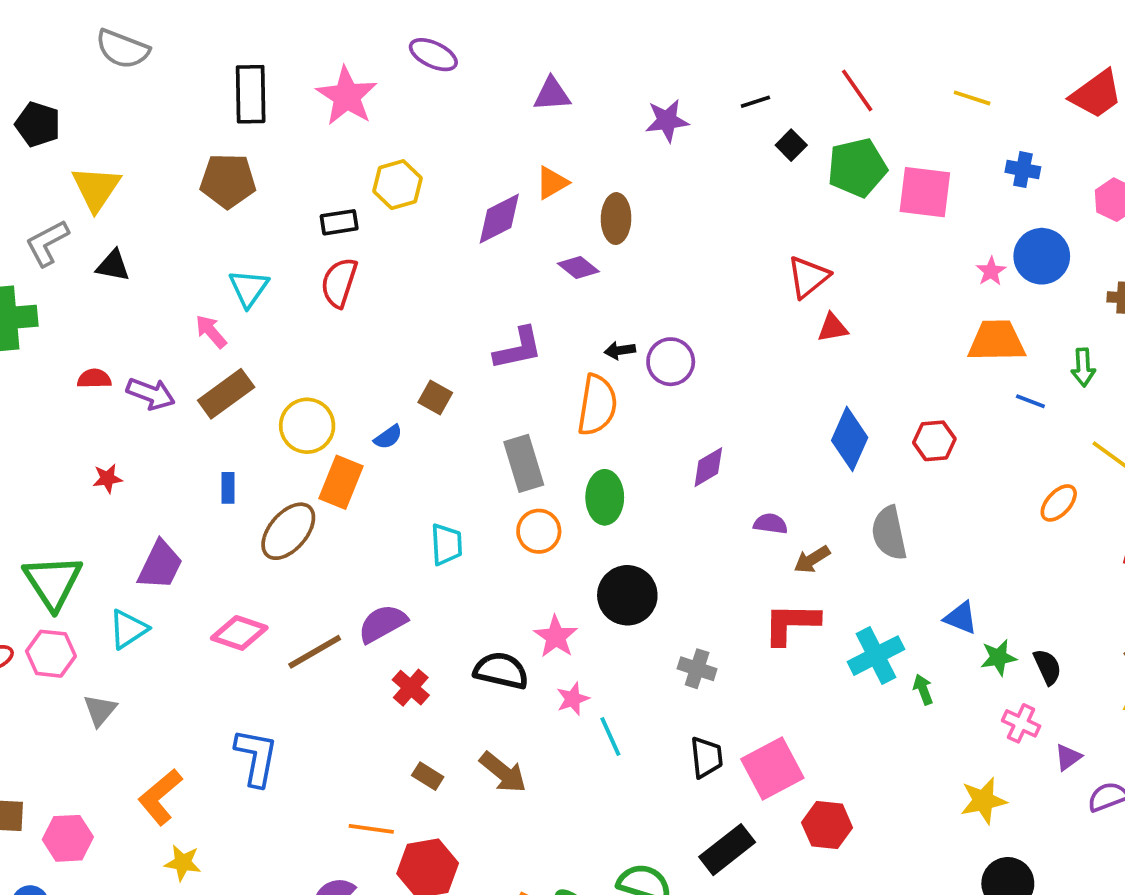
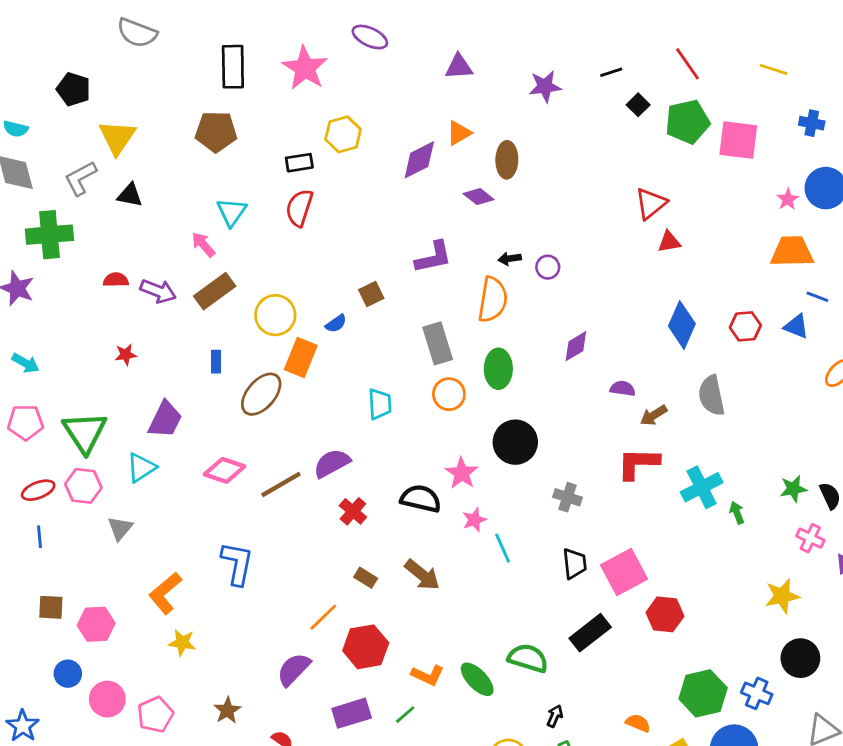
purple circle: (671, 362) -> (548, 267), size x0.7
brown square: (435, 397) -> (371, 294), turned 35
blue triangle: (961, 618) -> (796, 326), moved
orange line: (371, 829) -> (323, 617), turned -52

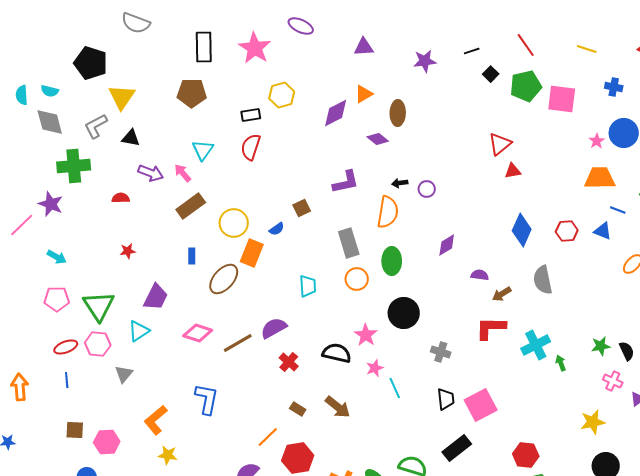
black pentagon: (73, 89) -> (91, 63), size x1.4
purple arrow: (158, 291) -> (151, 173), moved
red hexagon: (665, 614) -> (526, 455), moved

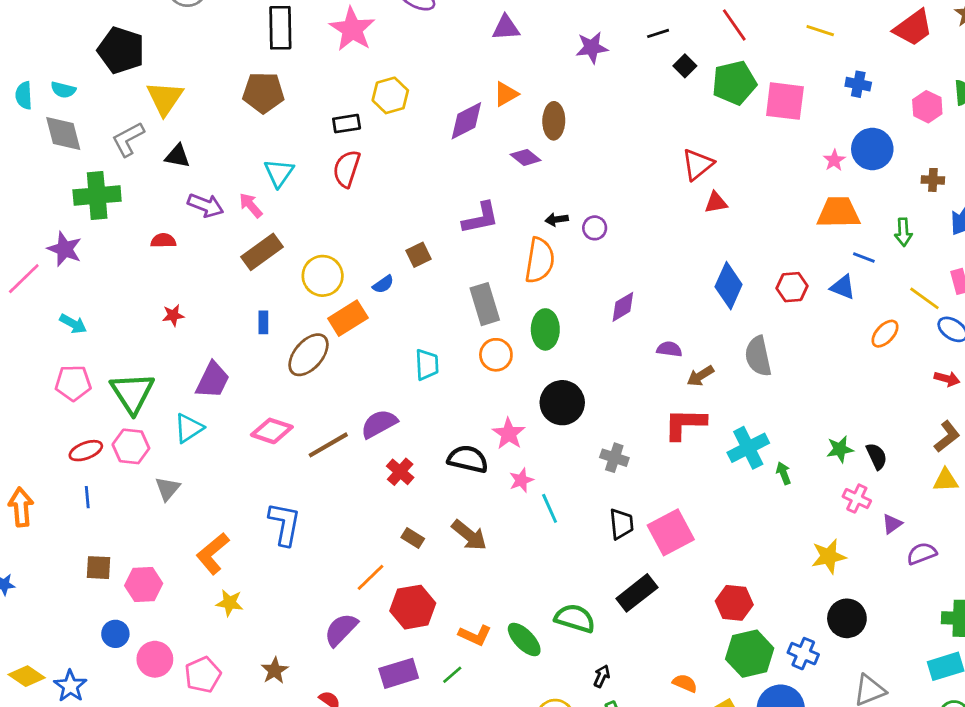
orange rectangle: (252, 253) -> (348, 318), turned 36

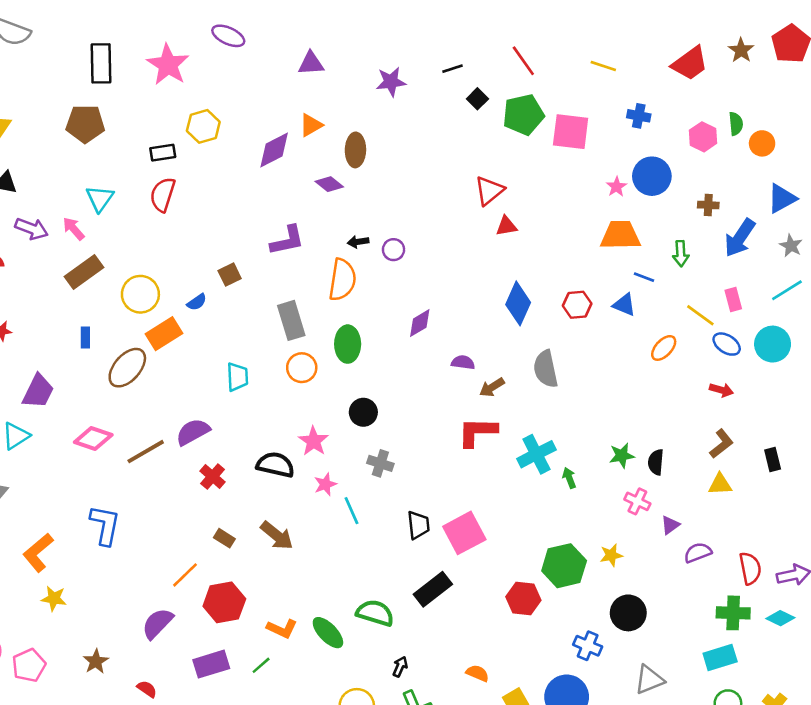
black circle: (562, 403) -> (363, 412), size x0.7
black semicircle: (877, 456) -> (656, 462), turned -150
gray cross: (614, 458) -> (380, 463), moved
yellow star: (829, 556) -> (611, 555), size x0.7
green hexagon: (750, 654) -> (564, 566), moved

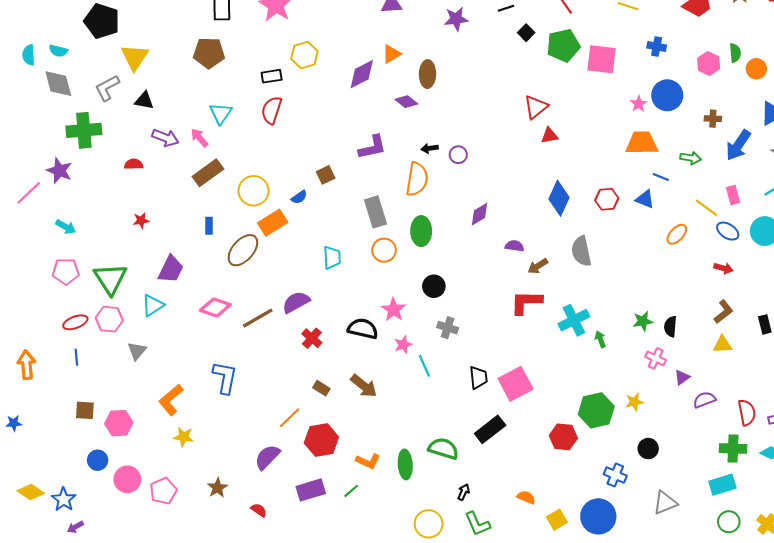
green arrow: (681, 254) -> (691, 158), turned -78
black circle: (628, 613) -> (648, 449), size x0.7
green ellipse: (328, 633) -> (405, 464), turned 40

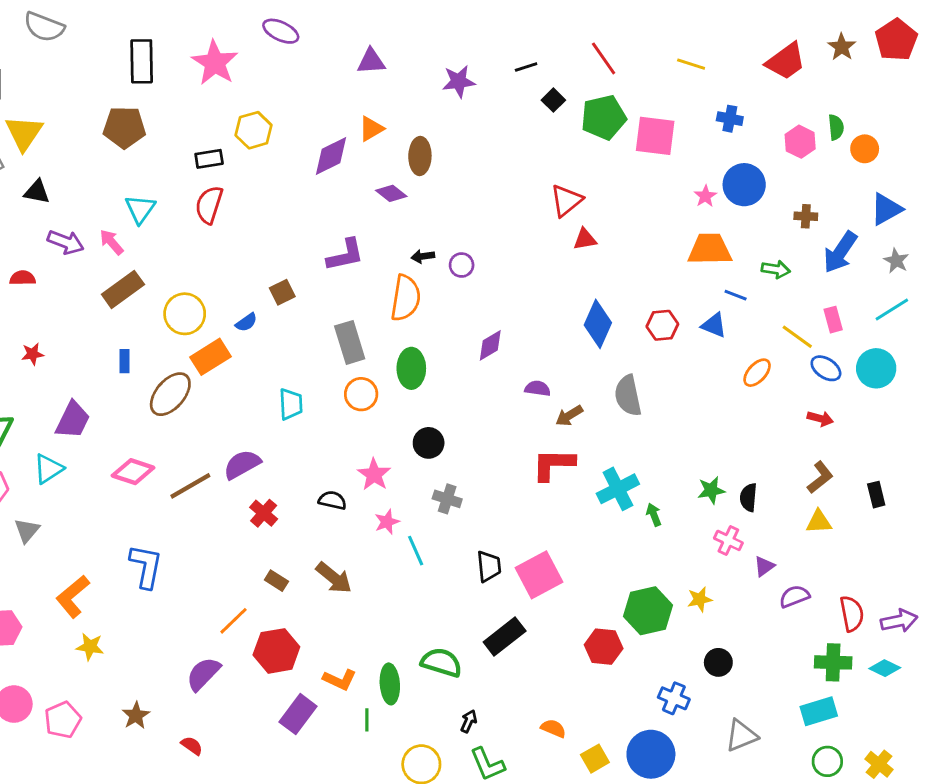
black semicircle: (363, 329) -> (332, 500), size x0.7
purple rectangle: (311, 490) -> (298, 714), moved, turned -36
green line: (351, 491) -> (367, 720), moved, turned -49

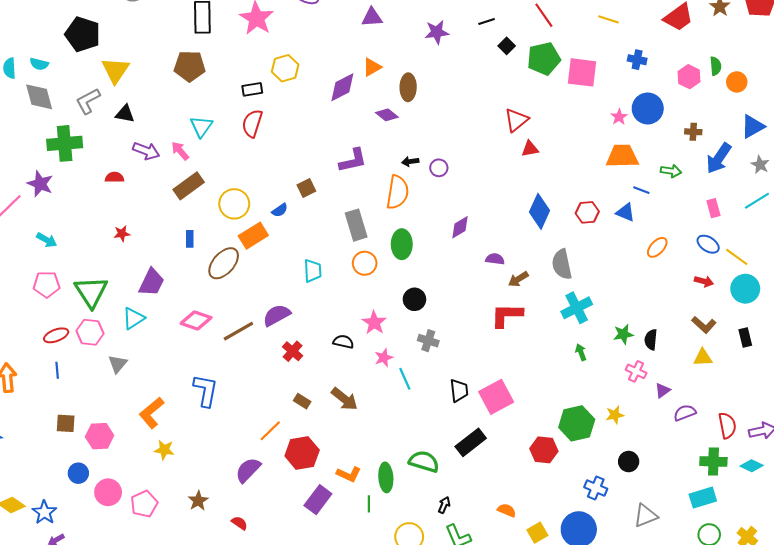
yellow line: (797, 337) -> (737, 257), moved
cyan circle: (876, 368) -> (745, 289), moved
brown L-shape: (820, 477) -> (704, 325), turned 80
cyan cross: (618, 489) -> (577, 308), moved

